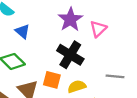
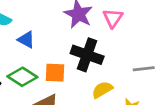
orange square: (52, 80) -> (55, 73), moved

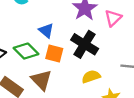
blue triangle: (26, 40) -> (46, 31), moved

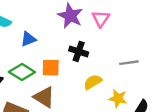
blue triangle: (46, 31) -> (28, 39), moved, turned -49
black cross: (85, 44) -> (79, 51), size x0.7

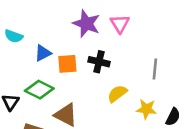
gray line: (129, 63) -> (155, 69), turned -72
orange square: (51, 68) -> (67, 64), moved

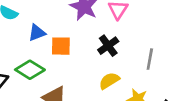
black cross: (99, 62) -> (108, 46), moved, turned 36

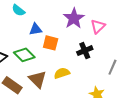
yellow semicircle: (109, 81) -> (62, 73), moved

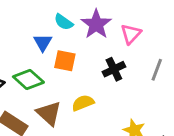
cyan semicircle: (18, 10) -> (64, 22), moved
blue triangle: (36, 29) -> (43, 42), turned -48
gray line: (112, 67) -> (157, 70), moved

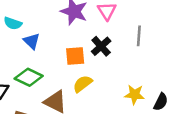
cyan semicircle: (64, 22) -> (13, 23), moved
orange square: (65, 61) -> (75, 56), moved

